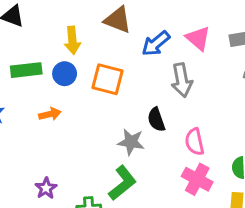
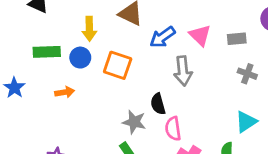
pink semicircle: (195, 142) -> (173, 129), moved

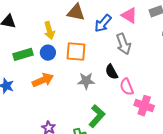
orange arrow: (65, 92) -> (43, 80), size x1.5
gray star: (134, 122) -> (86, 81), moved

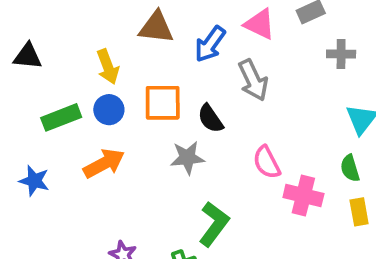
black semicircle: (112, 72) -> (210, 119), moved

